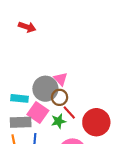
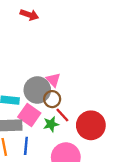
red arrow: (27, 27) -> (29, 15), moved

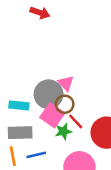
pink square: (29, 115) -> (52, 115), moved
blue line: (26, 146) -> (36, 155), turned 72

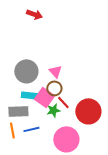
gray circle: (49, 94) -> (26, 71), moved
cyan rectangle: (19, 105) -> (29, 95), moved

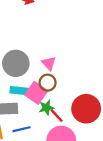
red line: (63, 102) -> (57, 116), moved

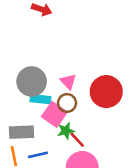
cyan rectangle: (19, 91) -> (40, 99), moved
red circle: (86, 109) -> (106, 92), moved

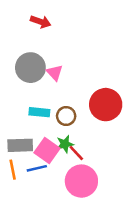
gray circle: (32, 81) -> (30, 68), moved
pink triangle: (68, 81) -> (55, 73), moved
pink square: (54, 114) -> (47, 150), moved

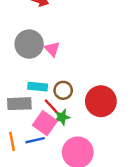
red circle: (106, 105) -> (101, 101), moved
gray rectangle: (20, 145) -> (19, 104), moved
red line: (76, 153) -> (51, 106), moved

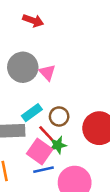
cyan rectangle: (38, 87) -> (32, 113), turned -42
blue line: (35, 140) -> (44, 170), moved

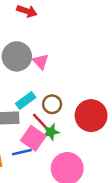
blue line: (44, 170) -> (22, 152), moved

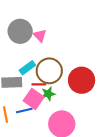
brown circle: (52, 104) -> (49, 71), size x1.6
red line: (39, 121) -> (39, 84), turned -48

